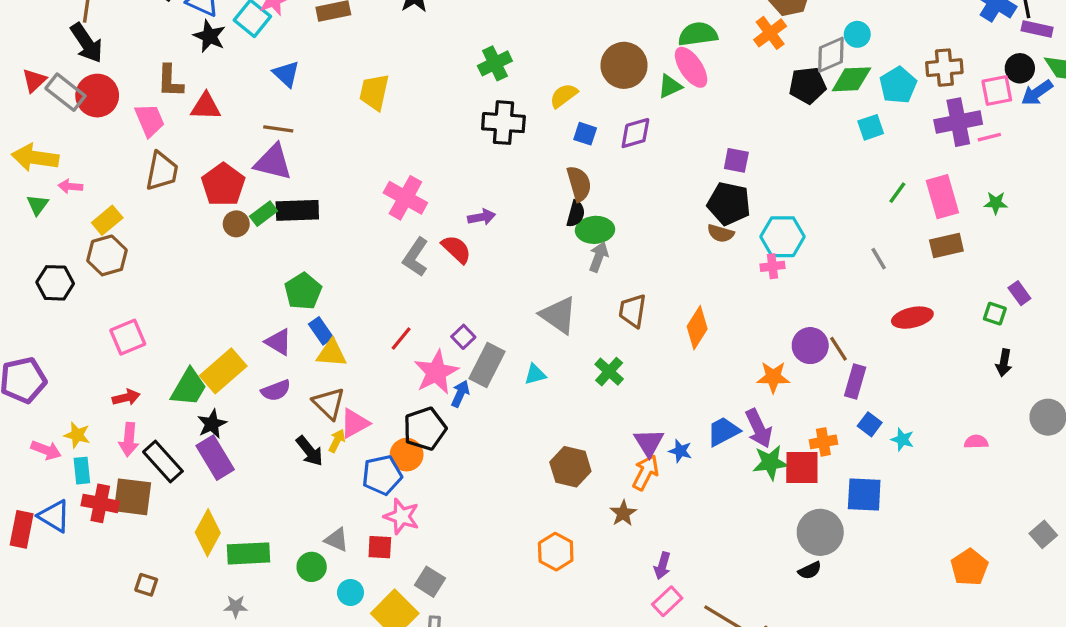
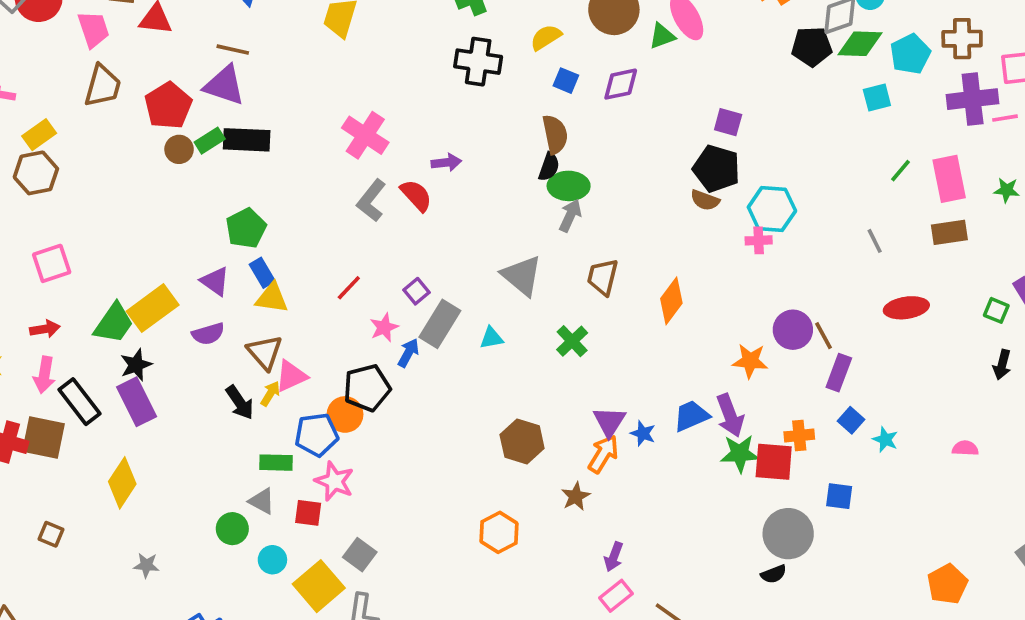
pink star: (436, 372) -> (384, 327), size x0.6
blue square: (864, 494) -> (839, 496), size x0.7
green rectangle: (249, 553) -> (276, 463), moved, size x0.7

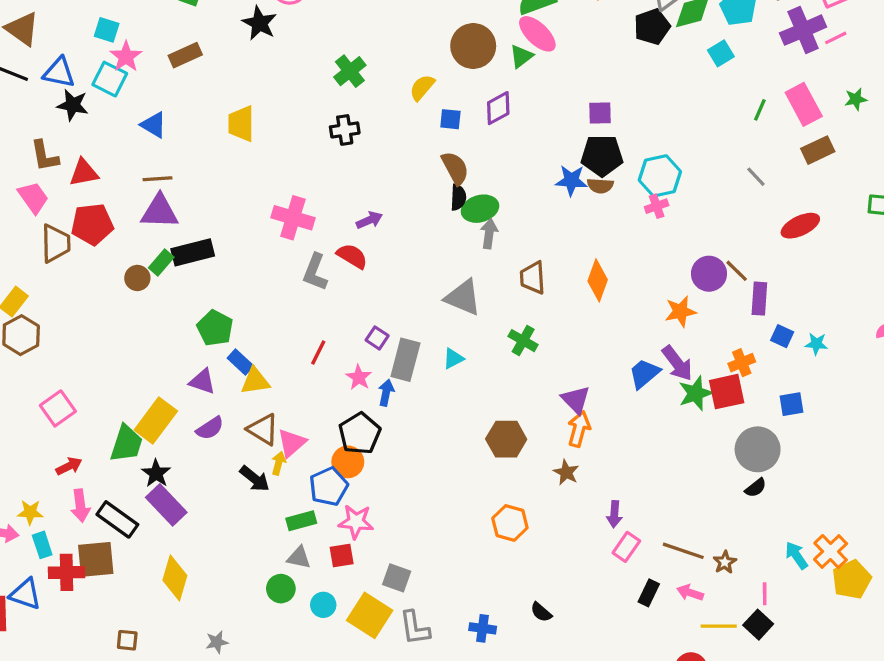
black cross: (478, 62) -> (345, 130), moved, size x0.7
red pentagon: (168, 106) -> (92, 224), moved, turned -30
blue star: (643, 433) -> (571, 180), moved, size x1.4

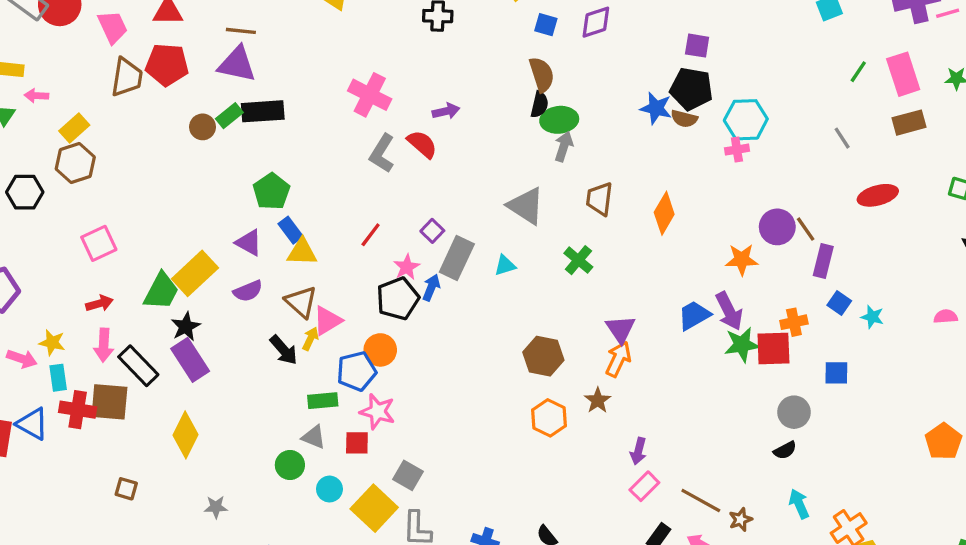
black pentagon: (360, 433) -> (398, 299), moved
gray circle: (758, 449) -> (794, 412), size x0.7
orange hexagon: (510, 523) -> (549, 418), moved
cyan arrow: (796, 555) -> (799, 504), moved

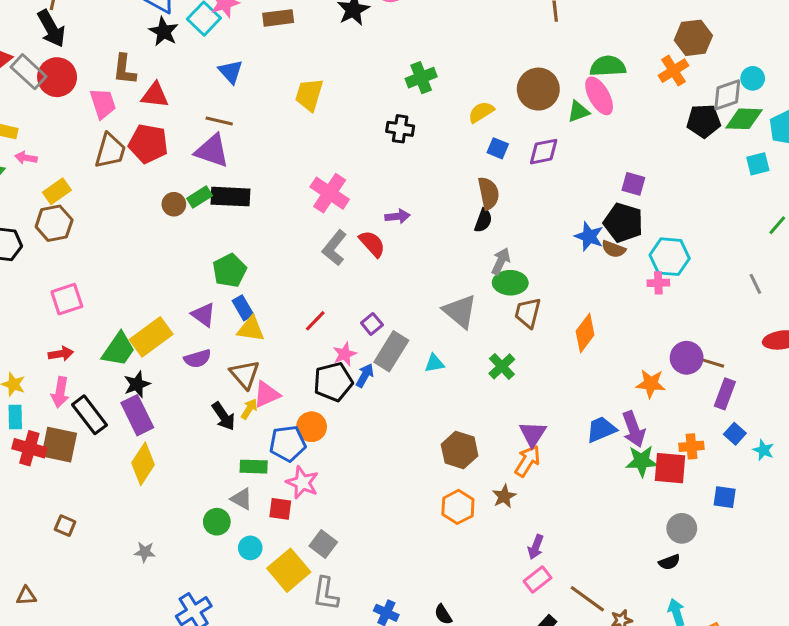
green ellipse: (559, 120) -> (510, 283), moved
brown line: (806, 229) -> (712, 363), turned -45
yellow diamond: (185, 435) -> (143, 464), moved

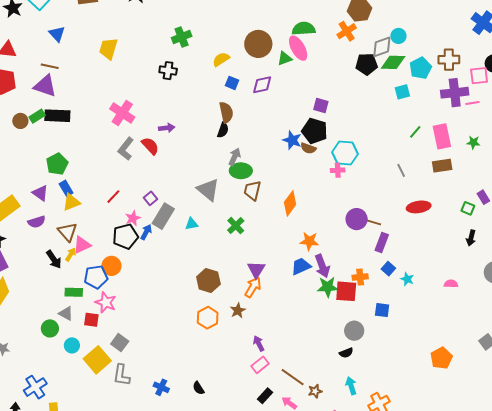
yellow triangle: (251, 329) -> (71, 202), turned -30
orange star: (651, 384) -> (309, 241), moved
purple arrow: (536, 547) -> (259, 343), turned 133

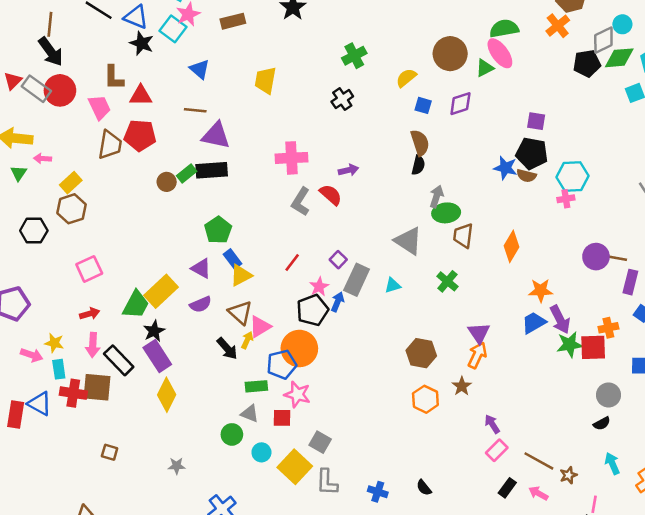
black cross: (168, 71) -> (342, 99), turned -36
purple triangle: (45, 86) -> (216, 135), moved
pink cross: (122, 113) -> (291, 158), turned -30
orange circle: (111, 266) -> (299, 348), size x1.5

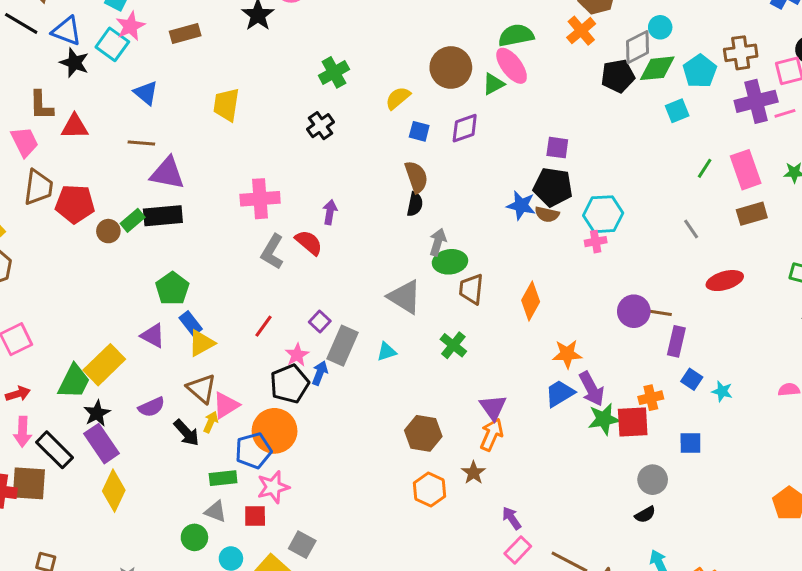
red pentagon: (140, 135) -> (75, 204), moved
purple arrow: (349, 170) -> (330, 212), turned -66
purple semicircle: (201, 304) -> (151, 407), moved
pink star: (297, 395) -> (273, 487), turned -30

